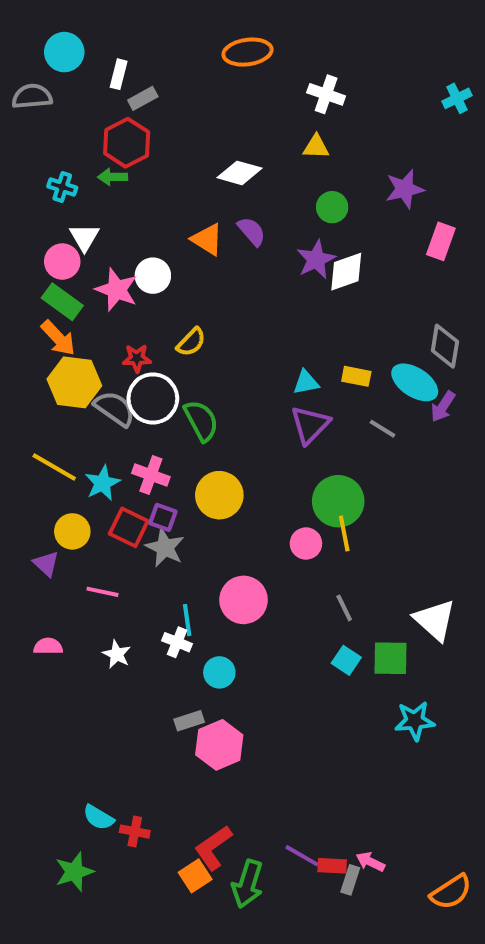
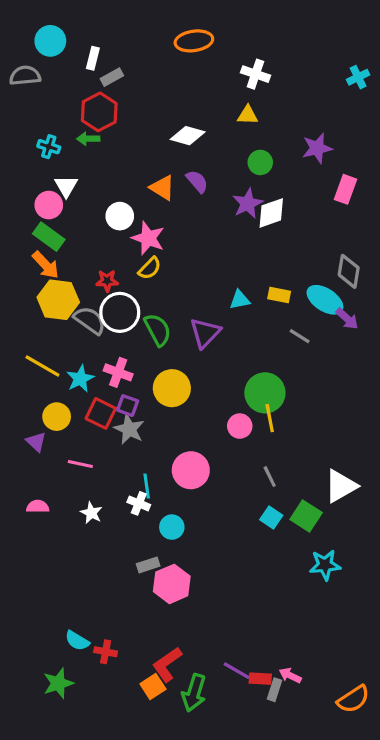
pink star: (117, 290) -> (148, 238), moved
purple arrow: (443, 407) -> (347, 319), turned -80
purple triangle: (310, 425) -> (205, 333), moved
white triangle: (435, 620) -> (341, 486), turned 48
green square: (391, 658) -> (306, 516), turned 32

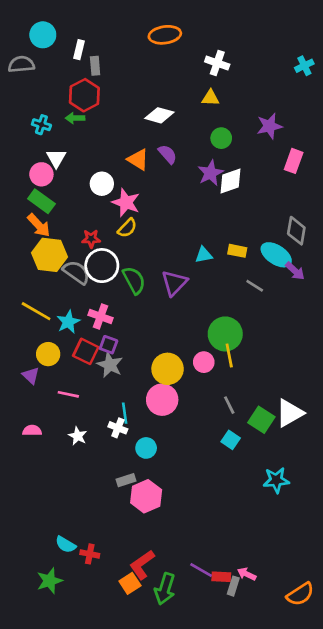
gray rectangle: (112, 77) -> (95, 66), turned -66
yellow circle: (172, 388) -> (168, 369), moved
green square: (306, 516) -> (261, 420), moved

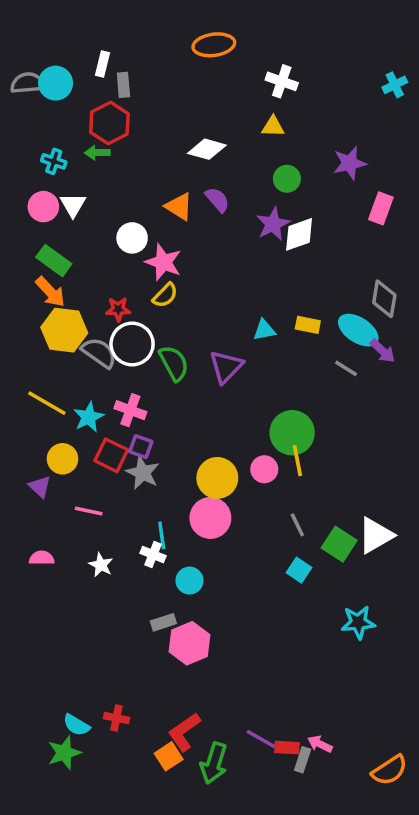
cyan circle: (43, 35) -> (56, 83), moved
pink circle: (41, 174) -> (43, 207), moved
gray line: (255, 286) -> (346, 368), moved
cyan semicircle: (66, 545) -> (76, 725), moved

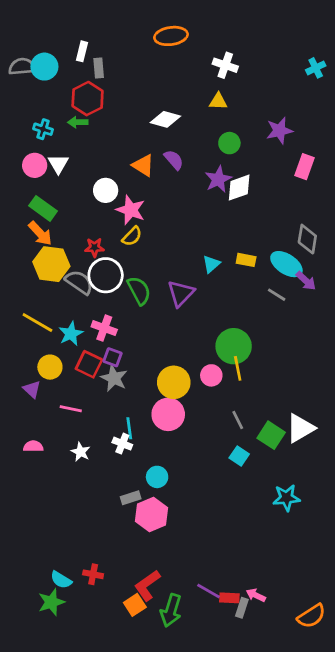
cyan triangle: (264, 330) -> (211, 264), turned -30
cyan circle: (189, 581) -> (157, 477), moved

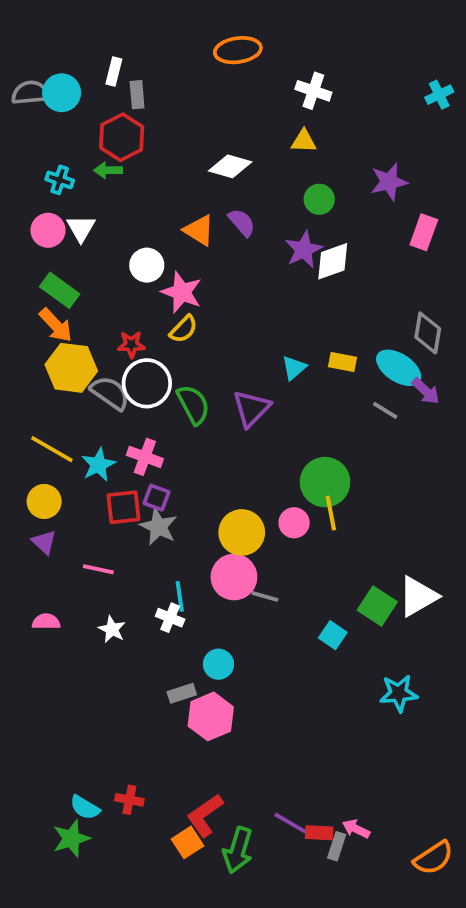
red square: (89, 364) -> (124, 507), turned -32
yellow circle: (50, 367) -> (44, 501), moved
gray line: (238, 420) -> (265, 596), moved, turned -48

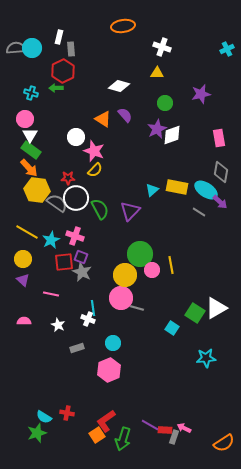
white triangle: (81, 228) -> (30, 135), moved
pink rectangle: (424, 232) -> (219, 138), moved, turned -30
yellow rectangle: (342, 362) -> (177, 187), size x1.5
green circle: (325, 482) -> (140, 254), moved
gray rectangle: (182, 693) -> (77, 348), moved

